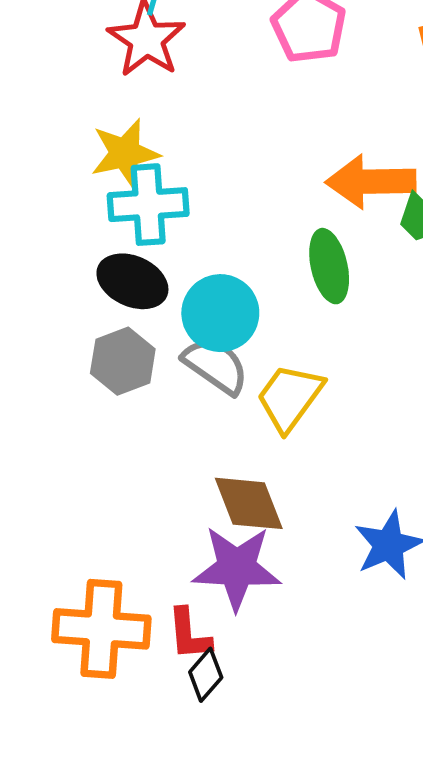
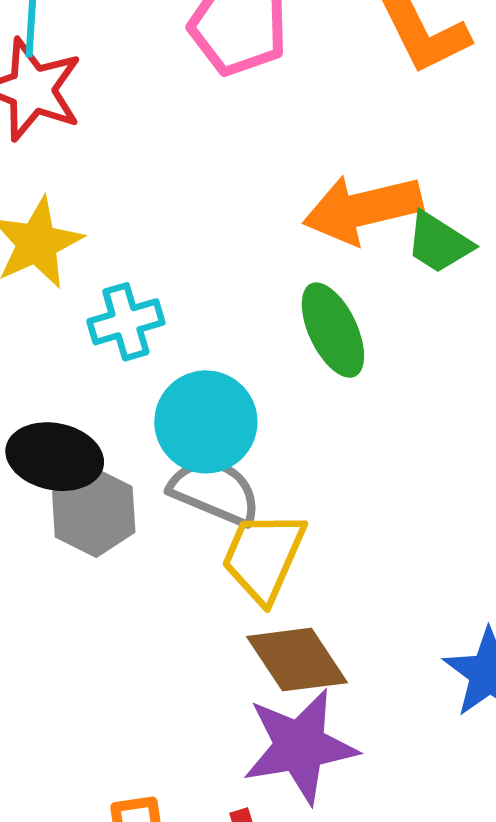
cyan cross: (148, 205) -> (126, 322), moved, size x0.7
black ellipse: (132, 281) -> (55, 457), moved
yellow trapezoid: (290, 397) -> (264, 557), moved

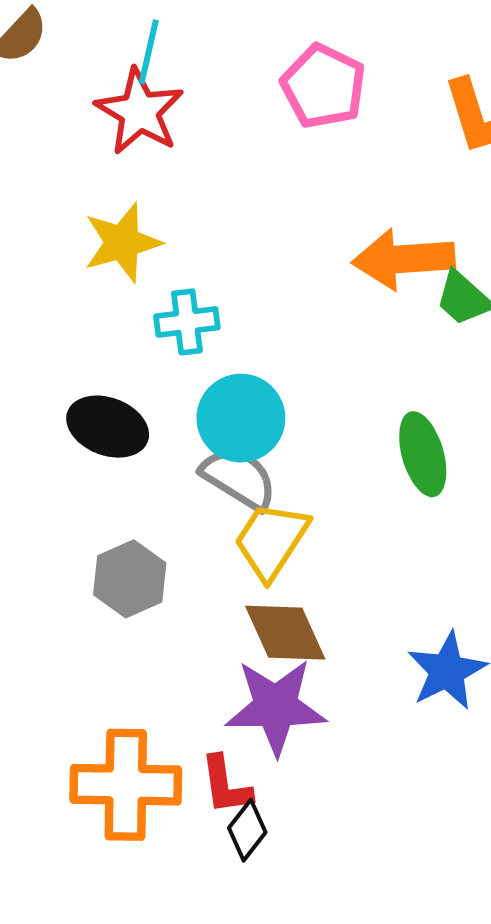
green ellipse: (333, 330) -> (423, 454), moved
gray hexagon: (94, 512) -> (130, 579), moved

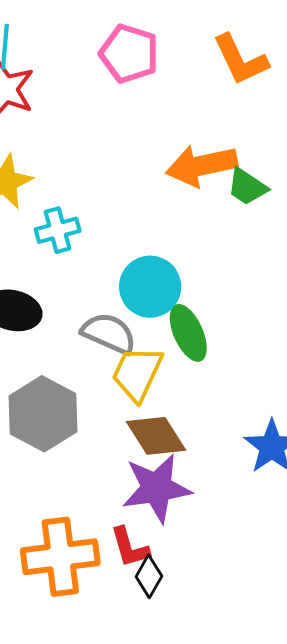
cyan circle: (241, 418) -> (150, 287), moved
green ellipse: (423, 454) -> (188, 333), moved
gray hexagon: (130, 579) -> (43, 414), size x1.4

